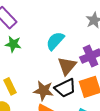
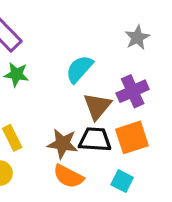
black trapezoid: (65, 88) -> (95, 140), turned -150

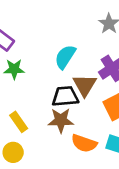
black trapezoid: (95, 140) -> (65, 96), moved
orange semicircle: (68, 176) -> (84, 143), moved

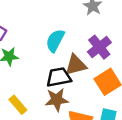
brown triangle: (85, 85) -> (76, 65), turned 50

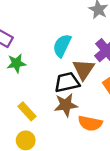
brown triangle: (76, 65) -> (84, 69), turned -40

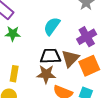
brown triangle: (84, 69) -> (70, 58), moved
yellow rectangle: (27, 111) -> (14, 74), turned 42

